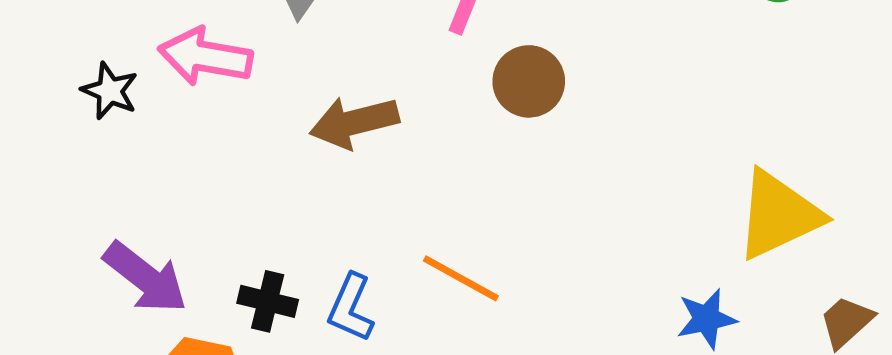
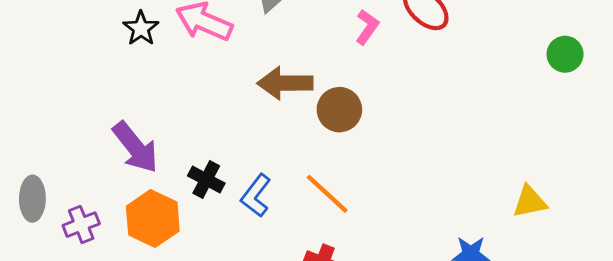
brown circle: (529, 81) -> (339, 110), moved
yellow triangle: (779, 215) -> (530, 202), size x0.6

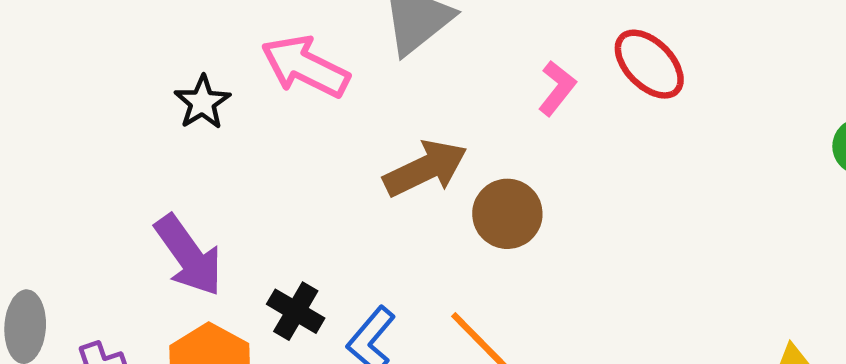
black star: (141, 28) -> (202, 102), moved
brown arrow: (285, 83) -> (425, 168), turned 152

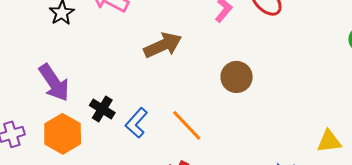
brown circle: (507, 214) -> (237, 77), moved

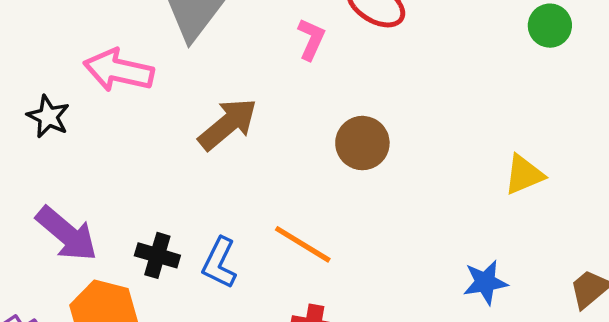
yellow triangle: (329, 141) -> (524, 175), moved

